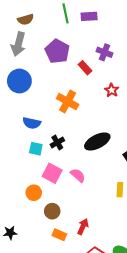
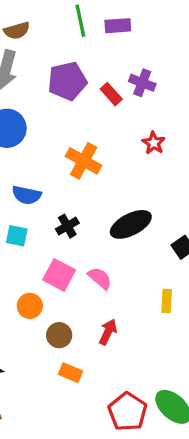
purple pentagon: (57, 51) -> (67, 81), turned 30
red rectangle: (85, 68) -> (111, 94), moved
cyan square: (36, 149) -> (17, 236), moved
red arrow: (83, 227) -> (108, 332), moved

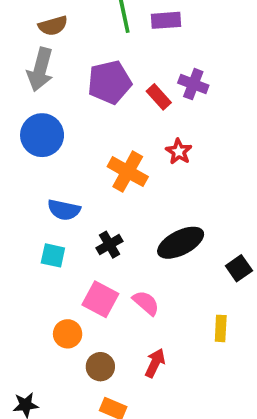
red star: (154, 143) -> (179, 152), moved

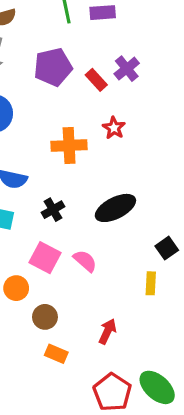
purple cross: (193, 84) -> (127, 69), turned 30
orange cross: (128, 172) -> (69, 145), turned -32
black square: (239, 268) -> (167, 248), moved
red arrow: (155, 363) -> (107, 331), moved

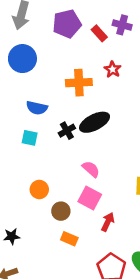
purple cross: (127, 69) -> (122, 25), turned -36
black ellipse: (115, 208) -> (95, 122), moved
pink square: (45, 258) -> (90, 198), moved

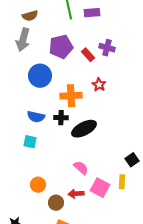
blue circle: (22, 59) -> (40, 76), moved
black cross: (67, 131) -> (61, 118), moved, turned 32
pink square: (90, 198) -> (100, 188), moved
red arrow: (108, 222) -> (76, 194), moved, turned -119

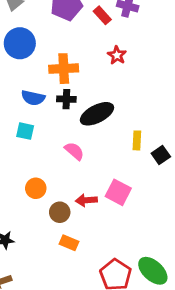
blue circle: (40, 76) -> (20, 43), moved
orange cross: (71, 96) -> (64, 69), moved
pink semicircle: (81, 168) -> (74, 151), moved
yellow rectangle: (122, 182) -> (137, 140), moved

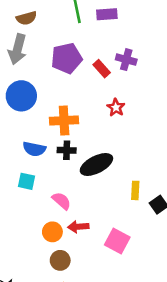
pink semicircle: (74, 151) -> (61, 201), moved
orange circle: (36, 188) -> (52, 232), moved
red arrow: (86, 200) -> (78, 227), moved

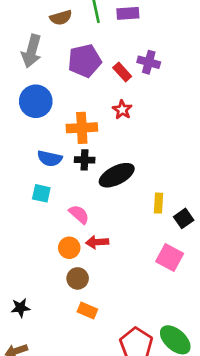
brown semicircle: (26, 18) -> (61, 18), moved
red star: (116, 107) -> (122, 110), moved
pink square: (117, 241) -> (170, 258), moved

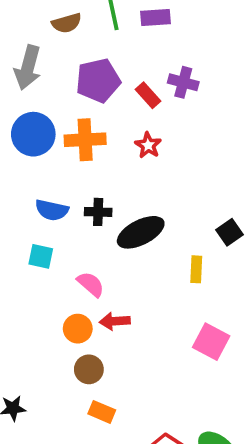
orange cross: (82, 128) -> (85, 140), moved
black square: (184, 218) -> (230, 232), moved

